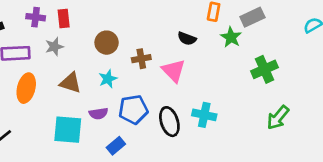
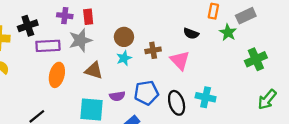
gray star: (54, 47) -> (80, 40), size x1.5
cyan star: (108, 79) -> (124, 58), moved

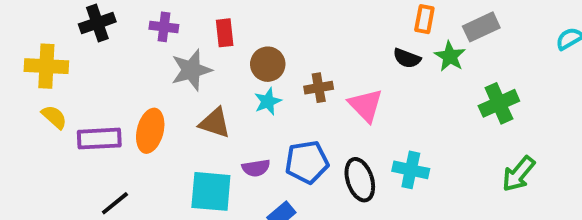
red rectangle: (88, 17) -> (225, 33), moved
black cross: (28, 26) -> (97, 23), moved
black semicircle: (191, 34) -> (407, 58), moved
purple rectangle: (48, 46) -> (99, 139), moved

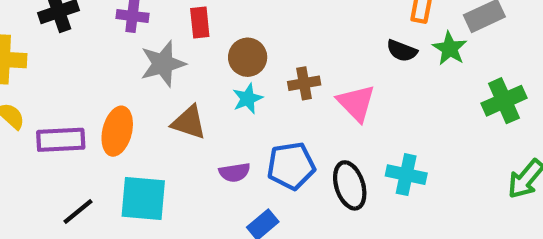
cyan square: (211, 191) -> (143, 198), moved

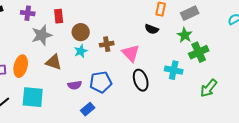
green star: (450, 49) -> (185, 35), moved
cyan cross: (406, 175) -> (174, 70), moved
black ellipse: (350, 185) -> (141, 80), moved

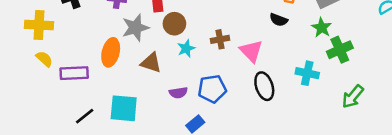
brown circle: (81, 32) -> (174, 24), moved
orange ellipse: (21, 66) -> (111, 52), moved

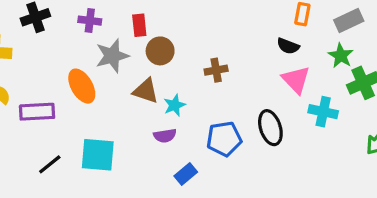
cyan star: (186, 48) -> (174, 105), moved
pink triangle: (251, 51) -> (296, 80), moved
orange ellipse: (111, 52) -> (82, 86), turned -44
brown triangle: (151, 63) -> (146, 91), moved
blue pentagon: (212, 89) -> (224, 139), moved

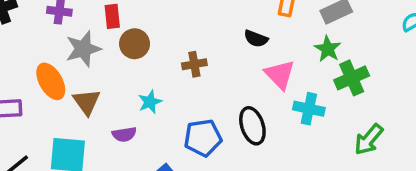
black semicircle: (288, 46) -> (256, 39), moved
brown triangle: (146, 91) -> (87, 102), moved, turned 36
purple semicircle: (165, 136) -> (124, 134), moved

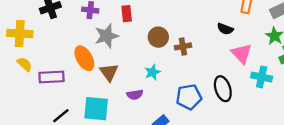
brown circle: (135, 44) -> (158, 37), moved

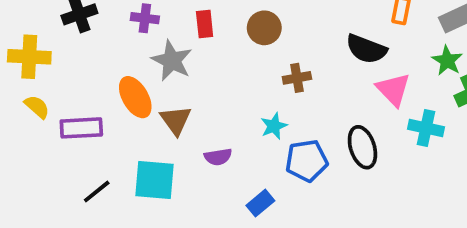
black semicircle: (225, 29) -> (366, 49), size x1.5
gray star: (107, 36) -> (172, 61), turned -30
brown circle: (158, 37) -> (264, 28), moved
cyan star: (152, 72) -> (274, 126), moved

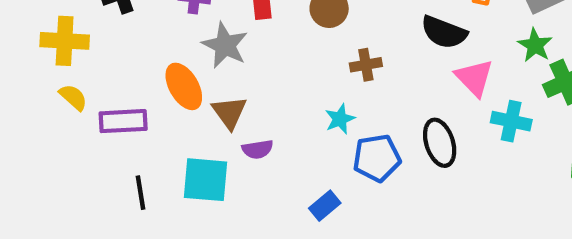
purple semicircle: (218, 157) -> (258, 149), moved
black line: (97, 192) -> (140, 193), turned -60

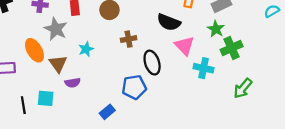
cyan star: (340, 119) -> (86, 49), moved
black ellipse: (440, 143) -> (152, 63), moved
cyan square: (205, 180) -> (46, 98), size x0.7
black line: (140, 193) -> (23, 105), moved

